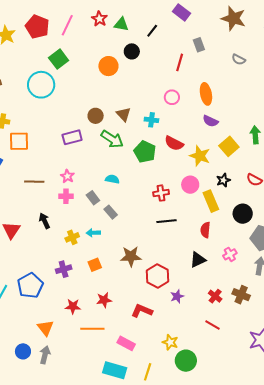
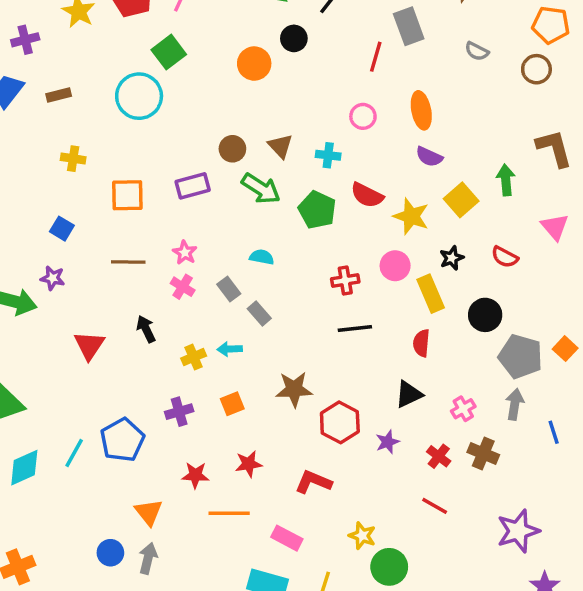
gray rectangle: (199, 45) -> (409, 26), size x1.5
orange square: (19, 141) -> (127, 195), moved
pink cross: (66, 196) -> (183, 287), turned 32
pink cross: (230, 254) -> (463, 409), moved
purple star: (177, 296) -> (388, 442), moved

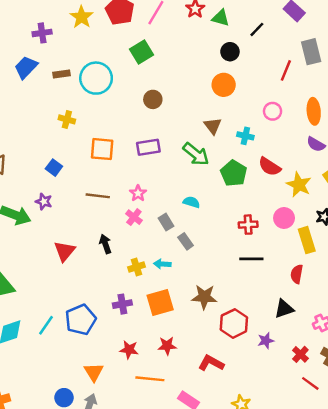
orange circle: (254, 64) -> (224, 85), moved
cyan circle: (139, 96) -> (96, 78), moved
brown circle: (232, 149) -> (153, 99), moved
orange square: (232, 404) -> (160, 303), size x1.6
red line: (435, 506) -> (310, 383), moved

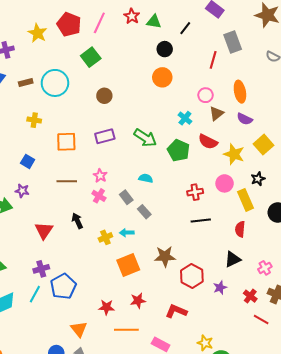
brown triangle: (213, 126) -> (216, 114), moved, turned 35
cyan cross: (245, 136) -> (185, 118), turned 32
purple cross: (122, 304) -> (41, 269), moved

